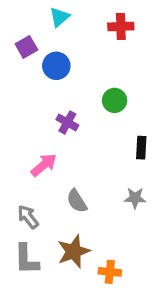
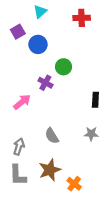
green circle: (115, 100) -> (64, 67), moved
pink arrow: (44, 165) -> (22, 102), moved
gray arrow: (28, 217) -> (19, 147), turned 56
orange cross: (110, 272) -> (74, 184), turned 32

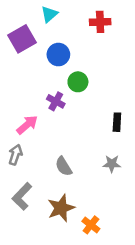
purple square: (18, 32) -> (22, 39), size x1.5
blue circle: (38, 44) -> (58, 55), moved
gray arrow: (19, 147) -> (15, 155), moved
gray L-shape: (18, 175) -> (22, 196), moved, turned 45

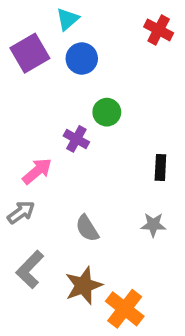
red cross: (100, 22) -> (159, 30), moved, turned 30
blue circle: (58, 55) -> (82, 59), moved
gray arrow: (15, 155) -> (21, 212), turned 36
orange cross: (91, 225) -> (125, 309), size x1.5

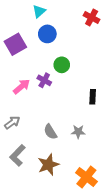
purple square: (30, 53) -> (15, 44), moved
pink arrow: (37, 171) -> (22, 86), moved
gray star: (153, 225) -> (78, 132), moved
orange cross: (125, 309) -> (86, 177), moved

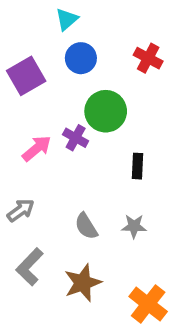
red cross: (92, 17) -> (148, 58), moved
green circle: (62, 65) -> (106, 111), size x1.5
black rectangle: (93, 97) -> (137, 166), moved

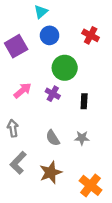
purple cross: (76, 138) -> (53, 94), moved
gray arrow: (21, 210) -> (13, 128), turned -63

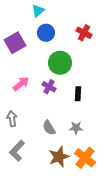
brown star: (51, 172) -> (59, 157), moved
orange cross: (91, 185) -> (85, 158), moved

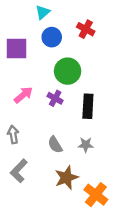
red cross: (84, 33) -> (86, 29), moved
purple square: (15, 43) -> (17, 48), turned 30
black rectangle: (78, 94) -> (88, 106), size x1.5
orange cross: (85, 158) -> (96, 195), moved

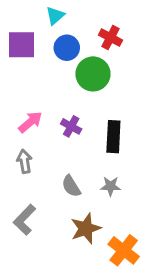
purple square: (17, 48) -> (22, 45), moved
green circle: (68, 71) -> (93, 74), moved
gray arrow: (13, 135) -> (24, 161), moved

